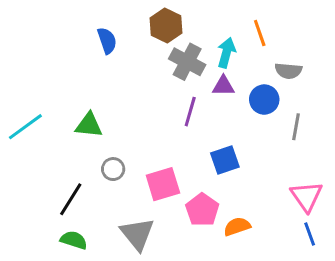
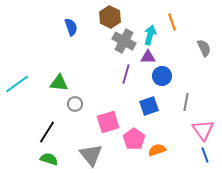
gray semicircle: (288, 71) -> (204, 48), moved, turned -120
blue circle: (264, 100) -> (162, 76), moved
gray line: (296, 127) -> (186, 102), moved
gray circle: (113, 169) -> (75, 104), moved

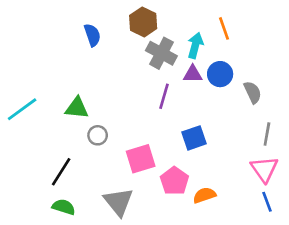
gray semicircle: (204, 48) -> (253, 92), moved
blue circle: (162, 76) -> (220, 74), moved
gray line: (186, 102) -> (267, 134), moved

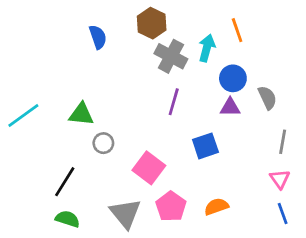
purple triangle: (193, 74) -> (230, 107), moved
pink square: (141, 159) -> (149, 168), turned -36
pink triangle: (264, 169) -> (280, 179), size x0.7
pink pentagon: (174, 181) -> (171, 207), moved

